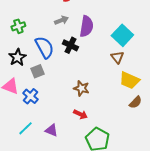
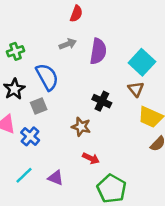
black cross: (70, 45) -> (102, 101), moved
brown star: (81, 88) -> (81, 127), moved

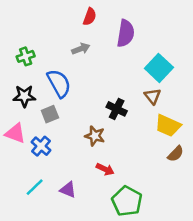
purple semicircle: (98, 51) -> (126, 33), moved
black star: (14, 89) -> (24, 96), turned 30

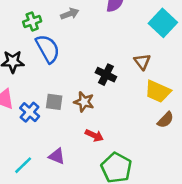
green cross: (26, 56) -> (32, 22), moved
cyan square: (159, 68) -> (163, 23), moved
gray square: (50, 114) -> (54, 102), moved, turned 30
cyan line: (35, 187) -> (23, 165), moved

